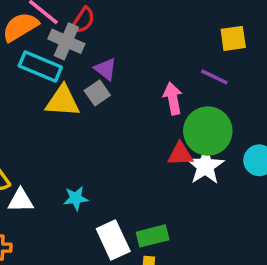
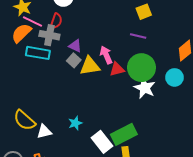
pink arrow: (173, 98) -> (106, 55), moved
yellow triangle: (63, 101) -> (90, 66), moved
red triangle: (180, 154) -> (117, 69), moved
green rectangle: (153, 236) -> (124, 134), size x1.4

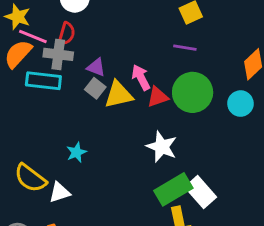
white star: (145, 88) -> (162, 147), moved
cyan star: (75, 123) -> (76, 152), moved
white rectangle: (102, 142) -> (201, 192), moved

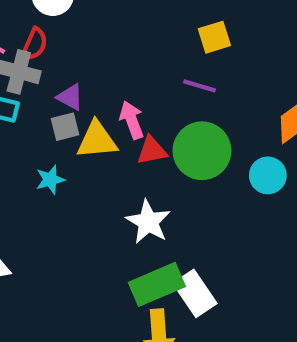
gray square: (95, 88) -> (65, 127), turned 30
cyan star: (76, 152) -> (50, 180), moved

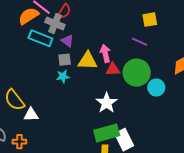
purple triangle: (70, 97) -> (67, 41), moved
gray square: (65, 127) -> (65, 60), moved
cyan circle: (268, 175) -> (156, 87), moved

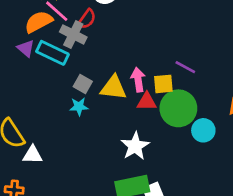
yellow square: (150, 20) -> (163, 84), moved
purple triangle: (67, 41) -> (26, 48), moved
gray square: (65, 60) -> (83, 84), turned 32

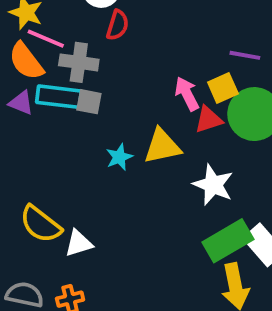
red semicircle: (87, 19) -> (118, 25), moved
orange semicircle: (39, 22) -> (26, 61), turned -80
gray square: (83, 84) -> (89, 102), moved
yellow triangle: (113, 88) -> (162, 146), moved

